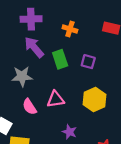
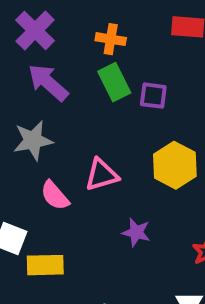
purple cross: (31, 19) -> (35, 30), turned -36
green rectangle: (60, 59) -> (114, 82), moved

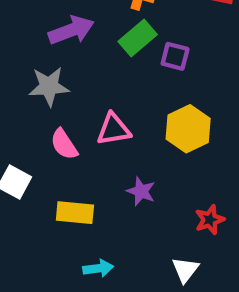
green rectangle: (114, 82) -> (138, 38), turned 69
purple arrow: (48, 83) -> (71, 30), turned 111
yellow rectangle: (45, 265) -> (75, 213), moved

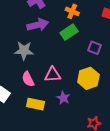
purple square: (175, 56) -> (95, 48), moved
purple star: (141, 191) -> (63, 98), moved
yellow rectangle: (75, 213) -> (35, 104), moved

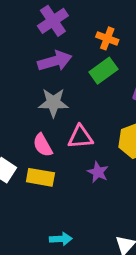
gray star: (24, 51) -> (53, 103), moved
yellow rectangle: (35, 104) -> (40, 177), moved

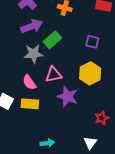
green rectangle: (103, 71) -> (52, 40), moved
purple star: (98, 172) -> (67, 97), size x1.5

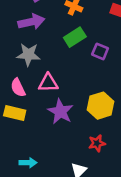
green rectangle: (52, 40) -> (75, 37), moved
yellow hexagon: (90, 73) -> (100, 106), moved

